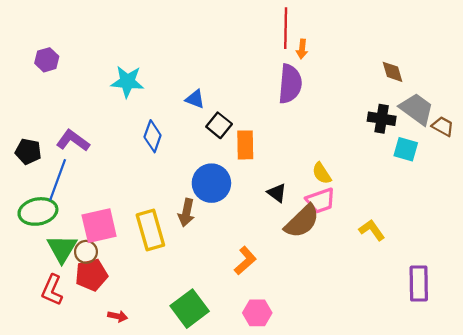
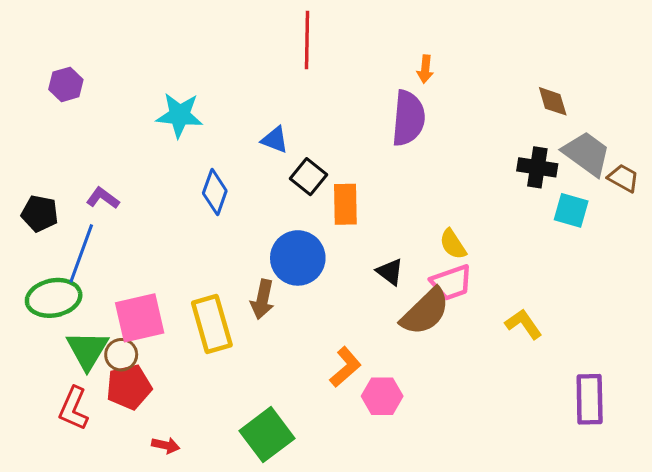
red line: (286, 28) -> (307, 40), moved
purple L-shape: (73, 141) -> (103, 198), size x0.7
pink hexagon: (257, 313) -> (382, 396), moved

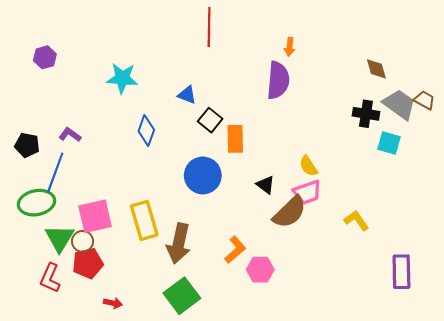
brown trapezoid: (623, 178) -> (424, 100), moved
brown arrow: (262, 299) -> (179, 243), moved, size x1.5

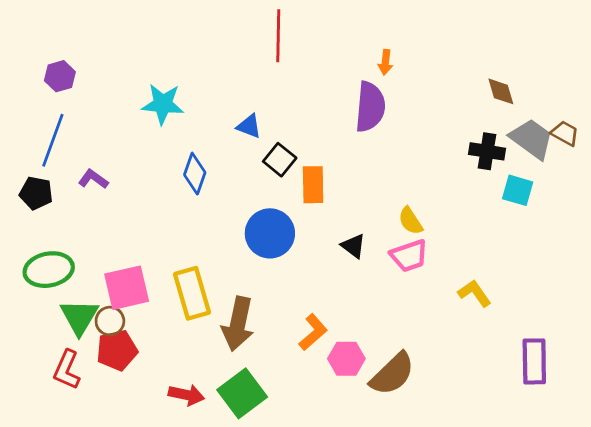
blue line: (55, 172) -> (53, 140), moved
brown semicircle: (290, 212) -> (392, 374), moved
red arrow: (113, 303) -> (186, 395), moved, size x1.4

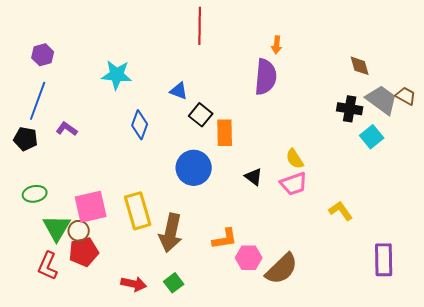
cyan square: (518, 190) -> (372, 137), turned 35
green ellipse: (49, 270) -> (35, 194), size x0.7
orange L-shape: (313, 332) -> (225, 239), turned 32
green square: (242, 393) -> (174, 283), size x0.6

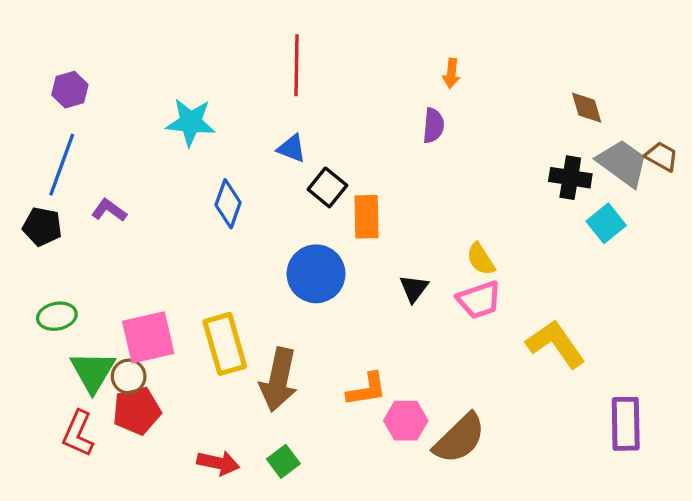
red line: (200, 26) -> (296, 65), moved
purple semicircle: (266, 77) -> (433, 126), size x0.6
black triangle: (254, 177) -> (414, 288), turned 30
yellow L-shape: (341, 211) -> (556, 344), size x1.5

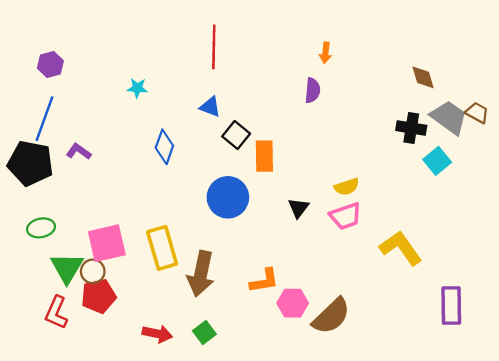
cyan star: (191, 122) -> (137, 88), size x0.6
black pentagon: (42, 227) -> (30, 163), size x1.6
yellow semicircle: (481, 259) -> (347, 187), turned -75

